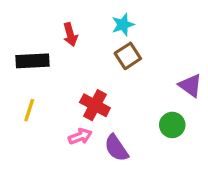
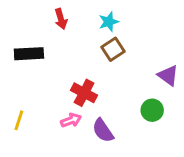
red arrow: (70, 35) -> (61, 19), moved
yellow line: (29, 110) -> (19, 120), moved

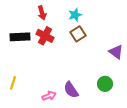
red cross: (84, 93) -> (45, 36), moved
green circle: (152, 110) -> (105, 84), moved
pink arrow: (71, 120) -> (49, 96), moved

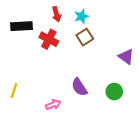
red arrow: (42, 13) -> (56, 14), moved
black rectangle: (20, 37) -> (22, 26), moved
purple semicircle: (71, 90) -> (79, 87), moved

